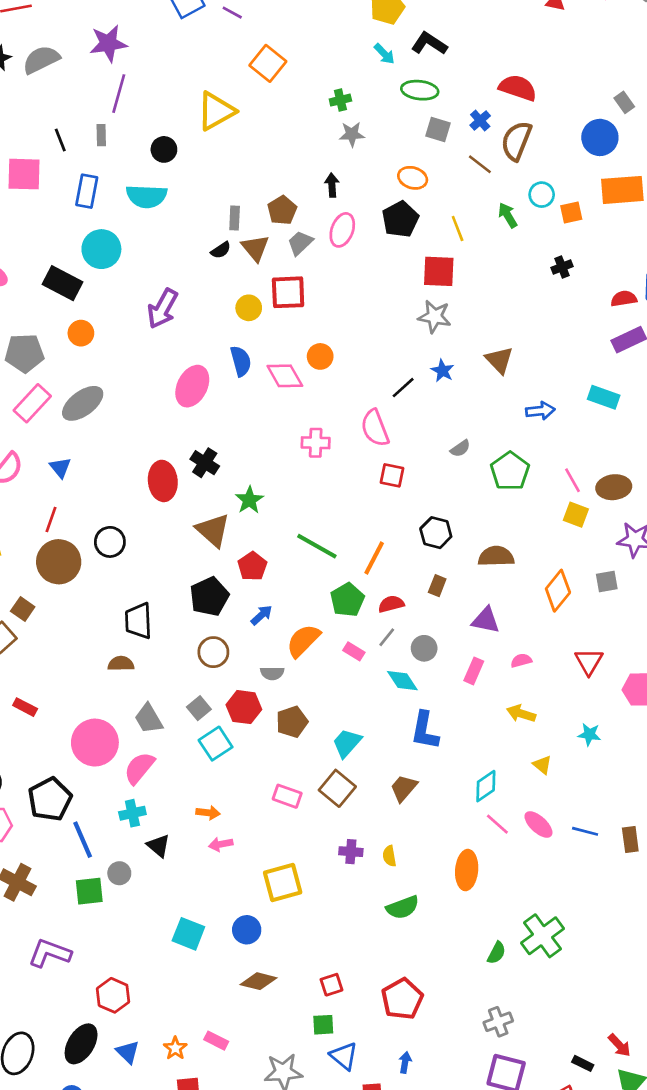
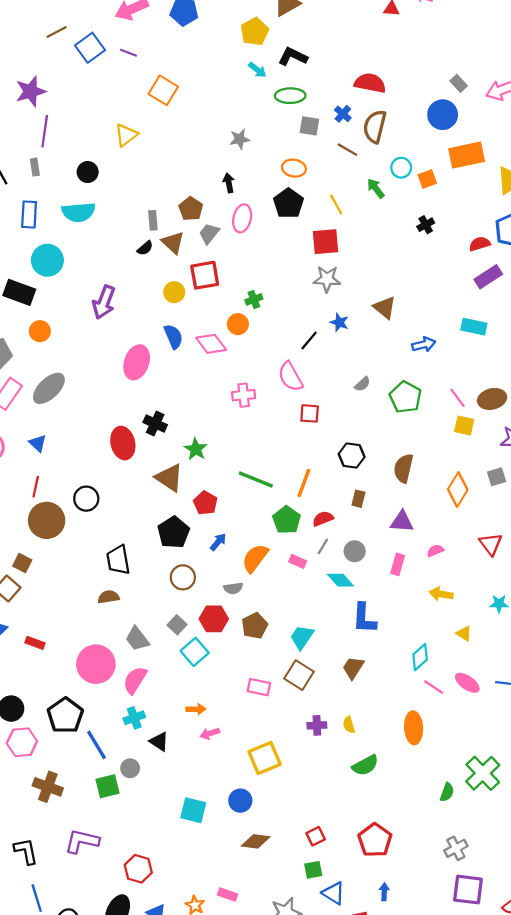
green cross: (340, 100) -> (254, 299), moved
yellow triangle: (216, 111) -> (126, 135), size x0.7
brown semicircle: (496, 556) -> (403, 468), turned -68

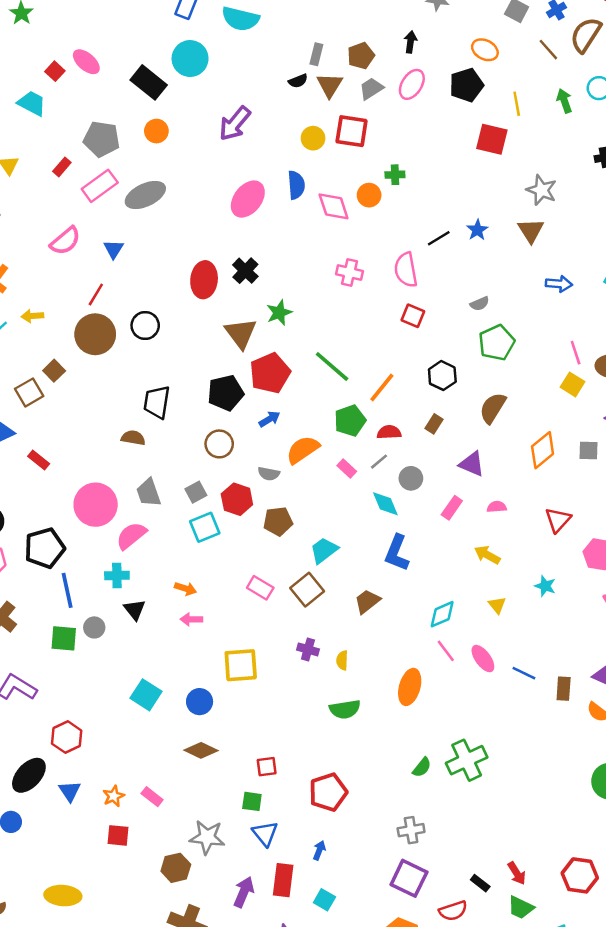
gray star: (327, 279) -> (541, 190), moved
green pentagon: (405, 397) -> (496, 343), moved
red pentagon: (205, 503) -> (270, 373), size x1.5

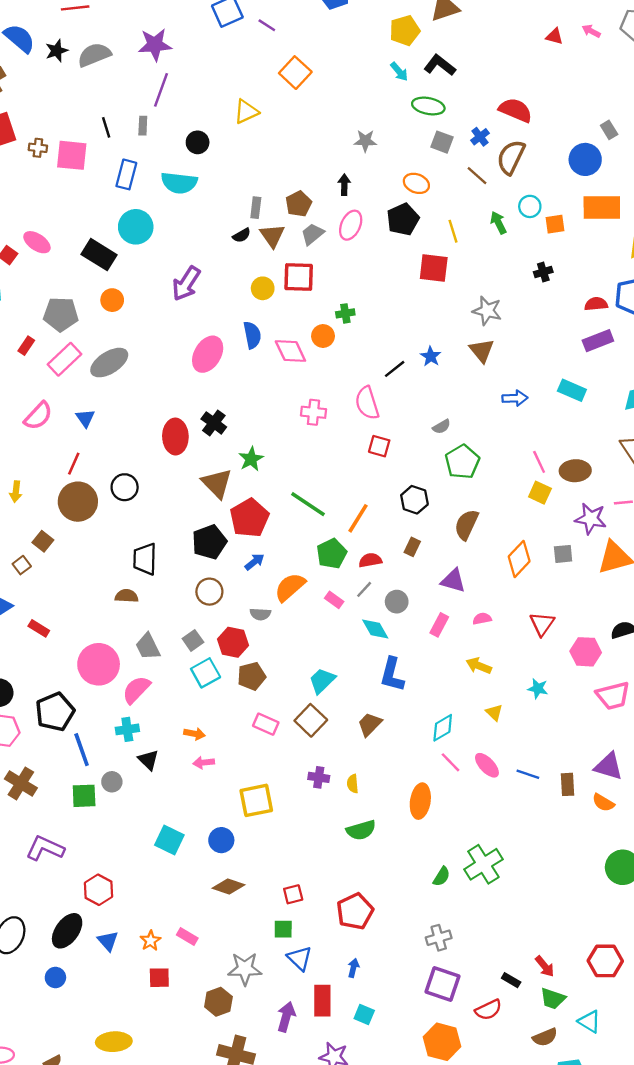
yellow arrow: (32, 316) -> (16, 492), turned -72
brown square: (29, 392) -> (22, 565), size x0.7
brown pentagon: (278, 521) -> (251, 676), moved

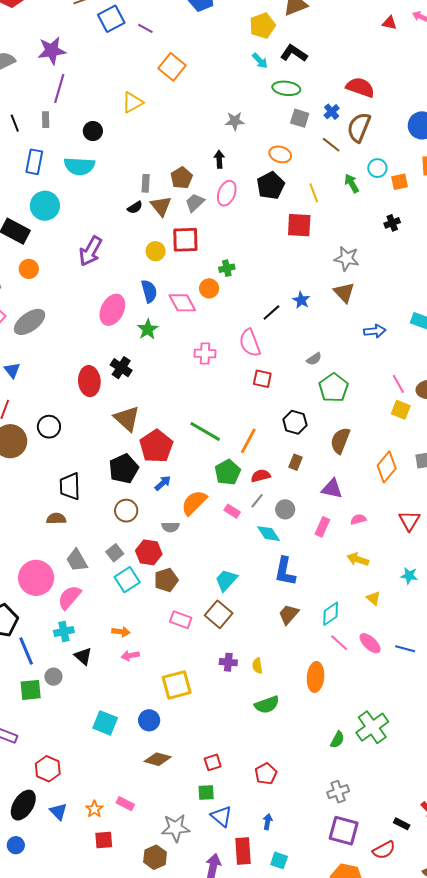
green star: (251, 459) -> (148, 329), moved
brown trapezoid: (370, 724) -> (289, 614), moved
red pentagon: (355, 911) -> (266, 774), size x0.7

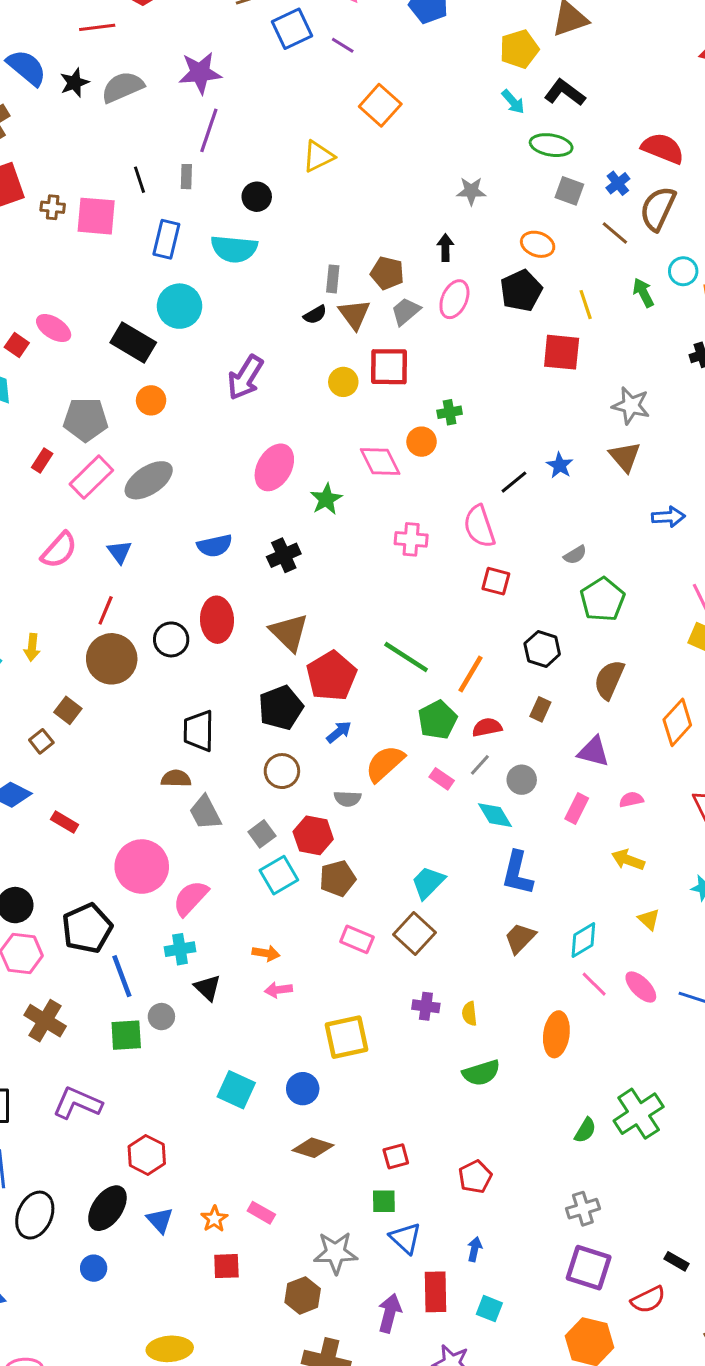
brown pentagon: (182, 178) -> (387, 273), turned -30
blue semicircle: (149, 291) -> (215, 546), moved, turned 90
black cross: (121, 368) -> (284, 555), turned 30
red ellipse: (89, 381) -> (217, 620), moved
gray trapezoid: (77, 560) -> (205, 813), moved

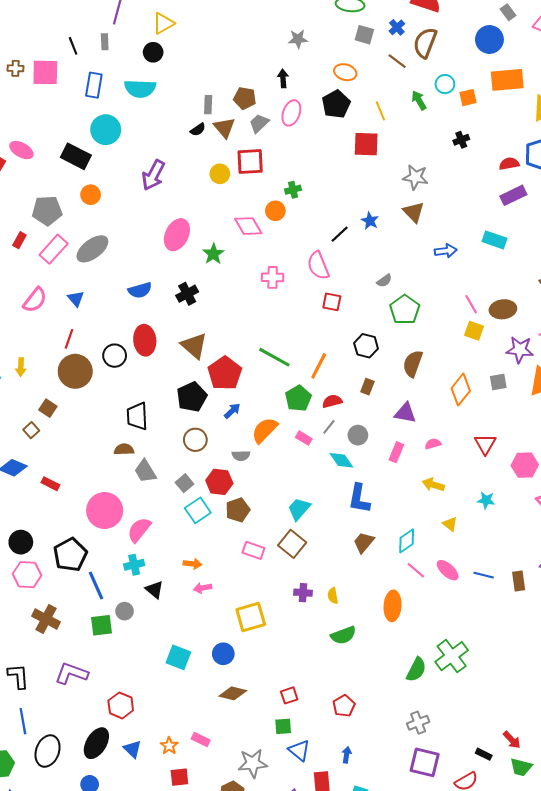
yellow triangle: (318, 156) -> (163, 23), moved
green semicircle: (585, 1130) -> (416, 670), size x1.4

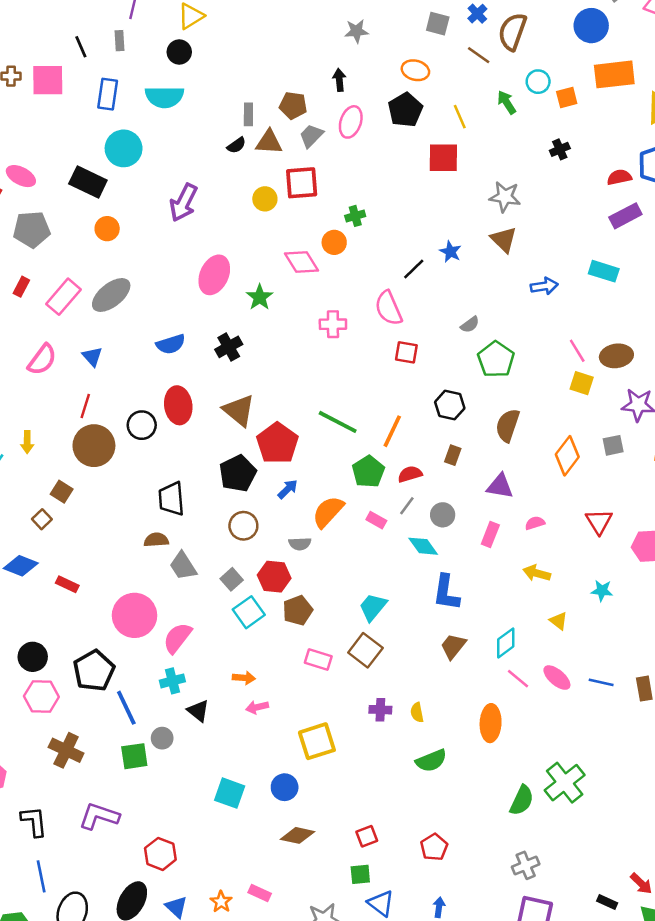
brown triangle: (224, 128) -> (269, 142), turned -45
gray pentagon: (47, 211) -> (32, 229), moved

